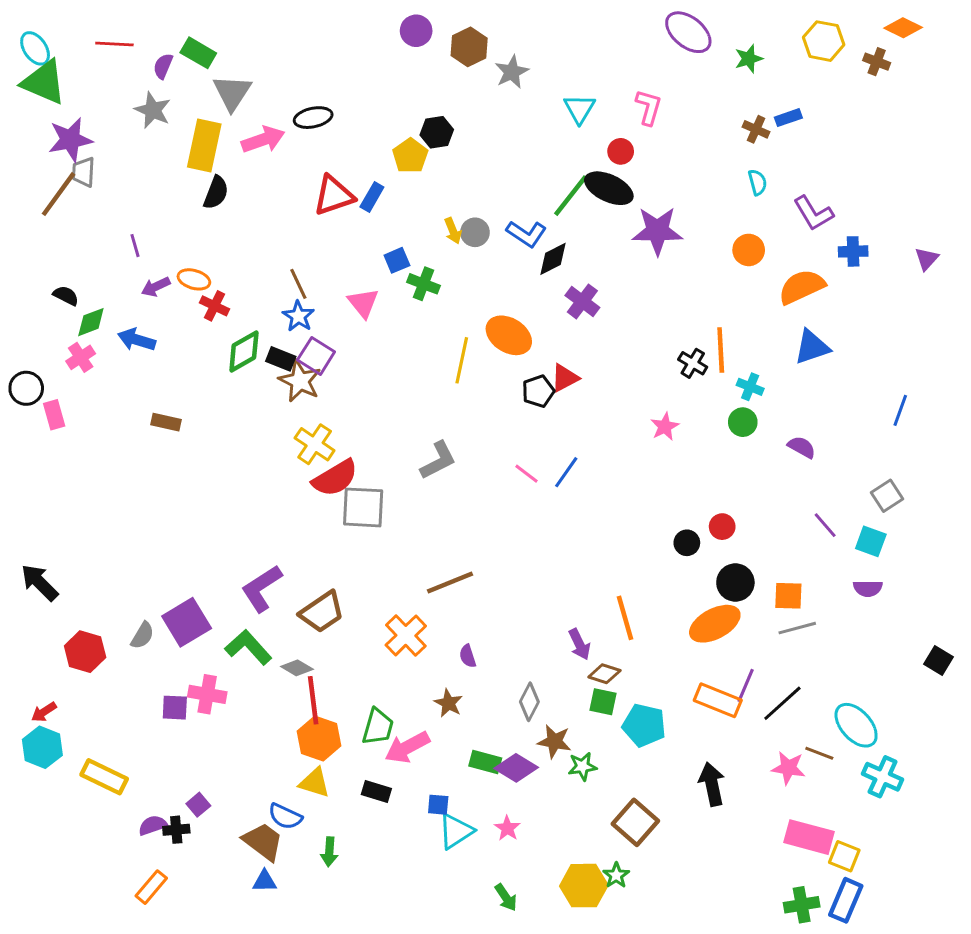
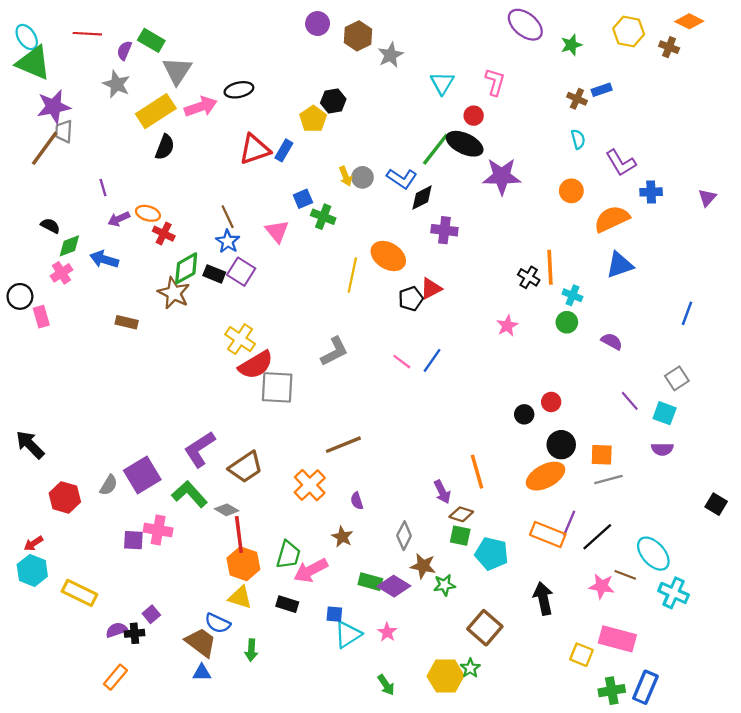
yellow rectangle: (204, 145) -> (156, 111), turned 45
purple cross: (582, 301) -> (444, 230), turned -30
brown star: (300, 381) -> (174, 293), moved
yellow square: (844, 856) -> (581, 655), moved

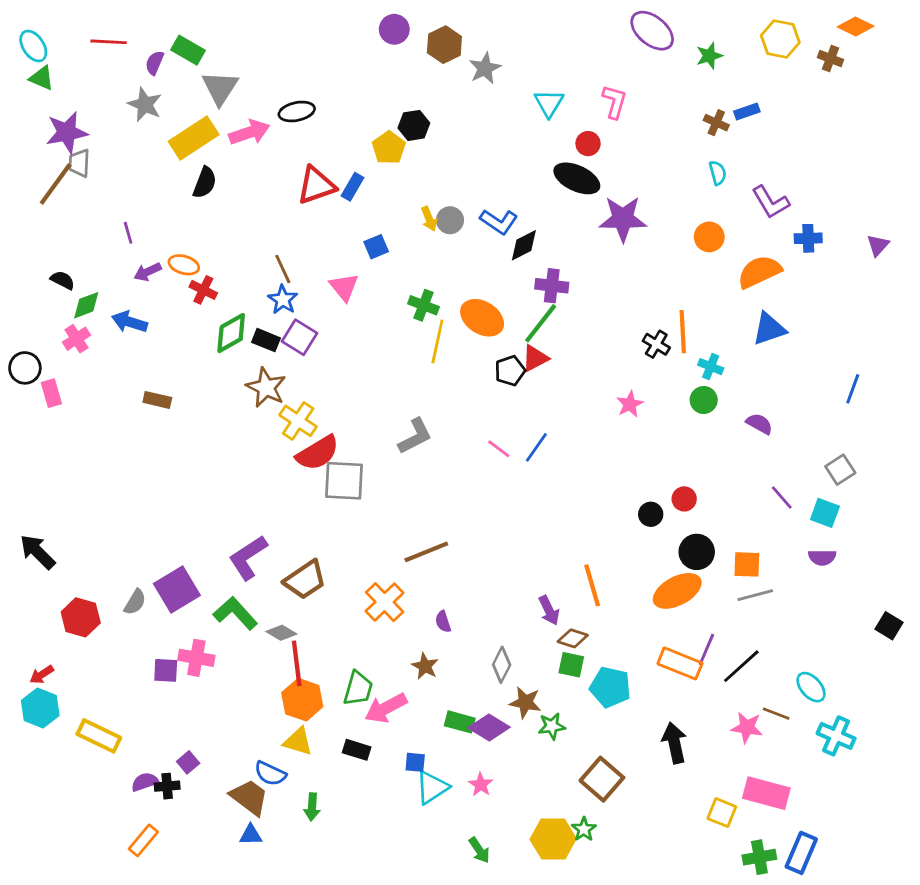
green triangle: (33, 63) -> (42, 78), size x0.6
green line: (435, 149) -> (541, 323), moved
green cross: (323, 217) -> (424, 305), moved
brown star: (174, 293) -> (266, 387), moved
cyan ellipse: (653, 554) -> (811, 687), size x0.7

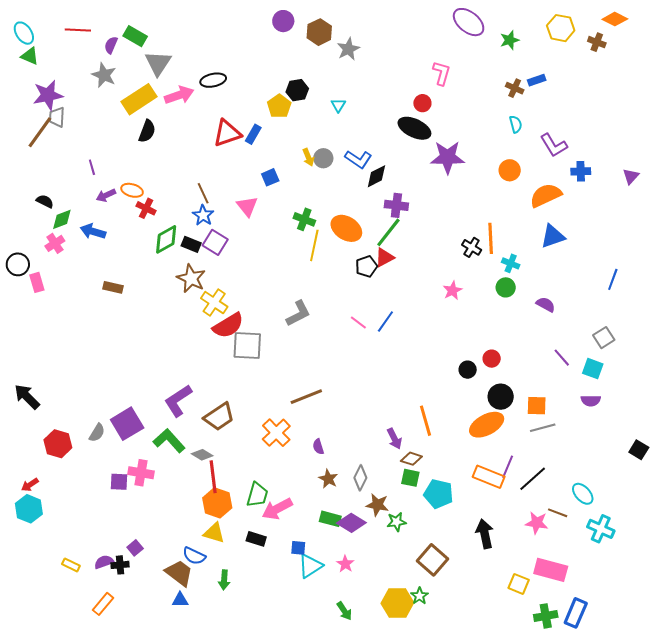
cyan triangle: (549, 103) -> (338, 105), moved, size x0.7
brown star: (425, 666) -> (328, 479), moved
yellow rectangle: (99, 736) -> (71, 565), moved, size x0.6

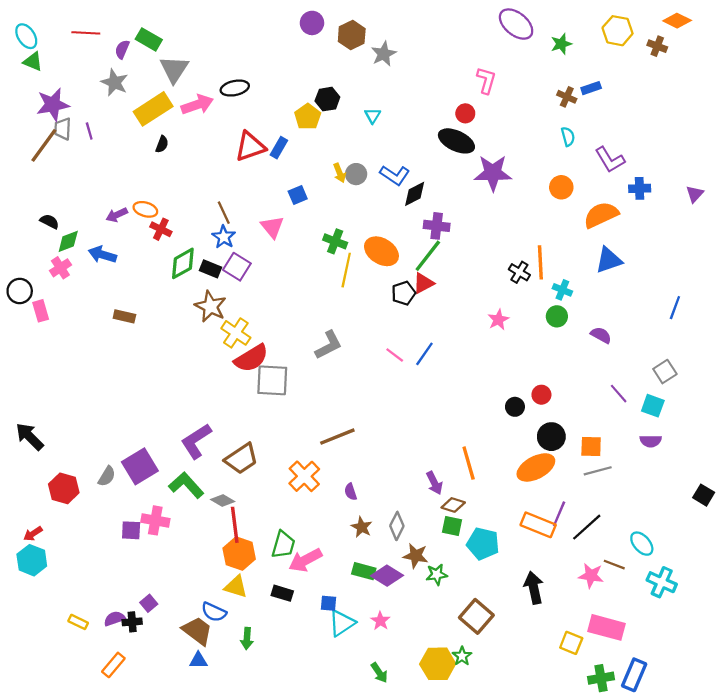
black semicircle: (147, 131) -> (162, 144), size x0.7
purple line: (92, 167) -> (89, 131), moved

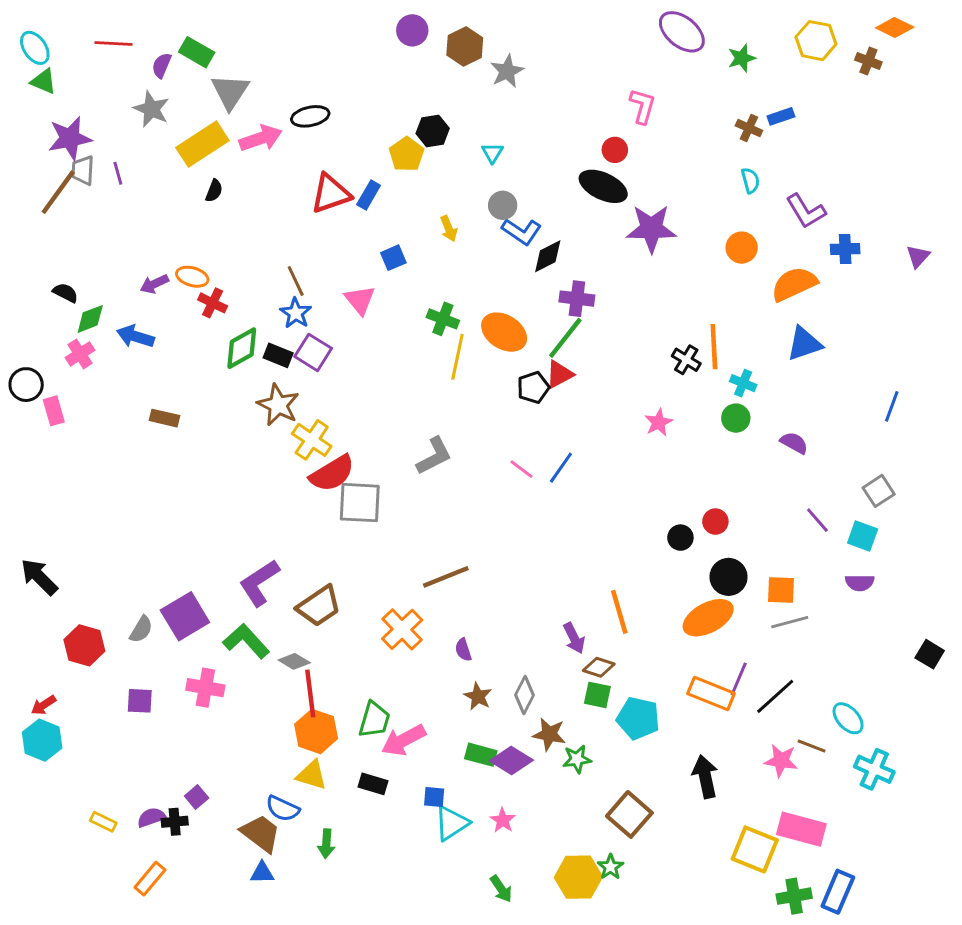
gray circle: (356, 174) -> (503, 205), moved
purple square: (131, 530) -> (140, 701), moved
yellow square: (571, 643) -> (755, 849), size x1.5

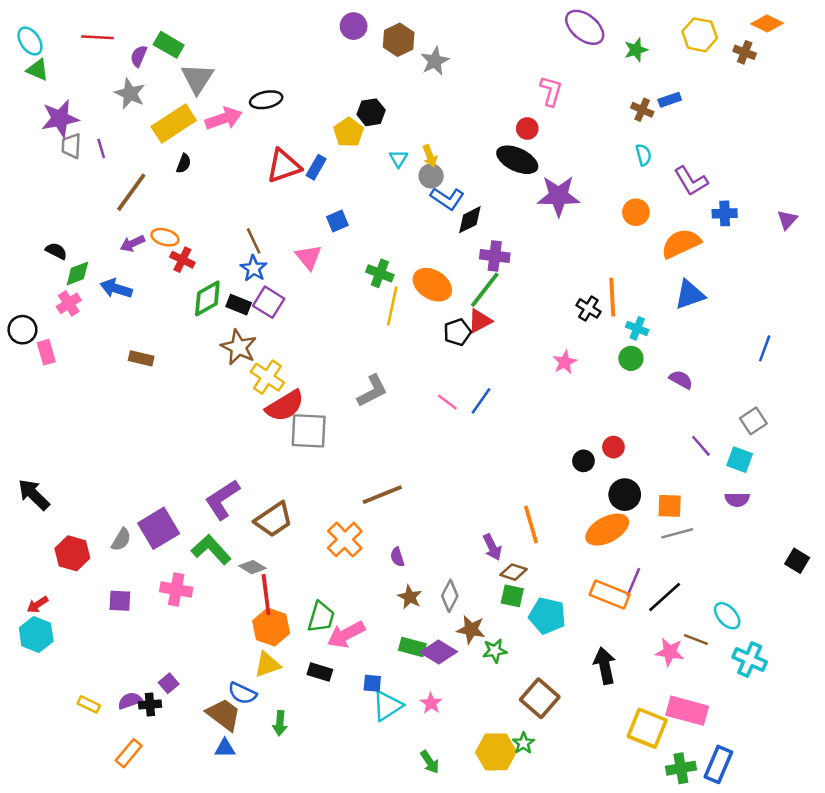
cyan triangle: (492, 153) -> (399, 158), moved
brown line: (58, 192) -> (131, 192), moved
yellow arrow: (449, 229) -> (430, 156), moved
yellow triangle: (312, 775) -> (267, 664), turned -36

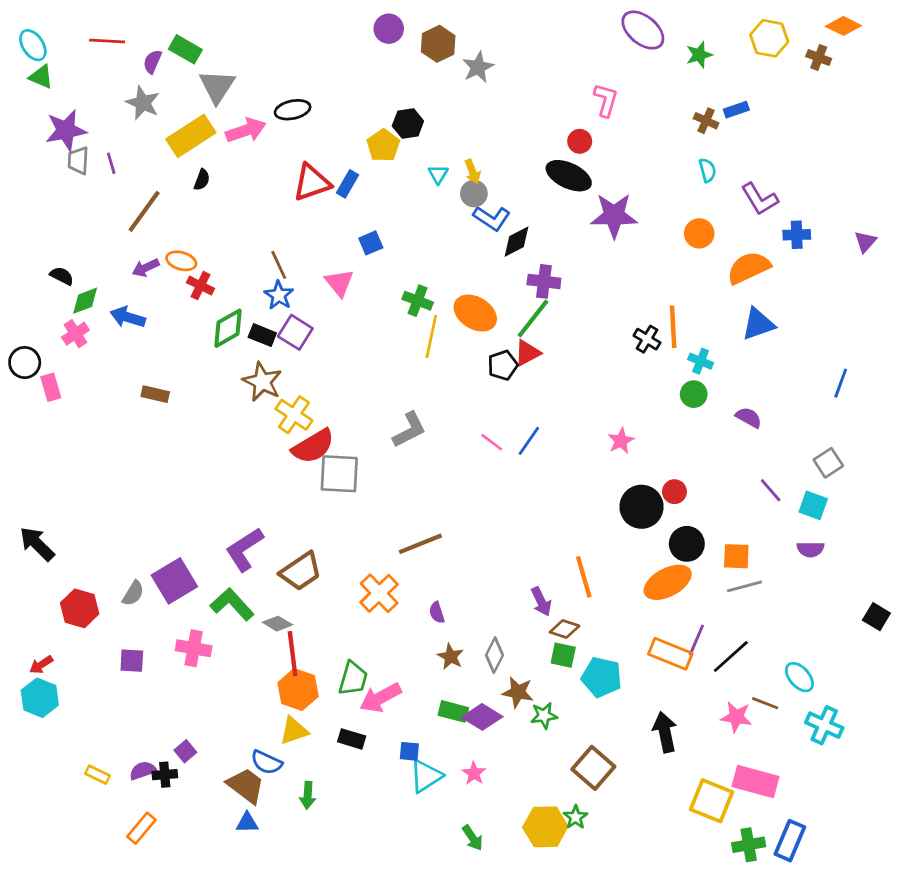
pink star: (565, 362) -> (621, 441), moved
black circle: (583, 461) -> (641, 507), size x1.8

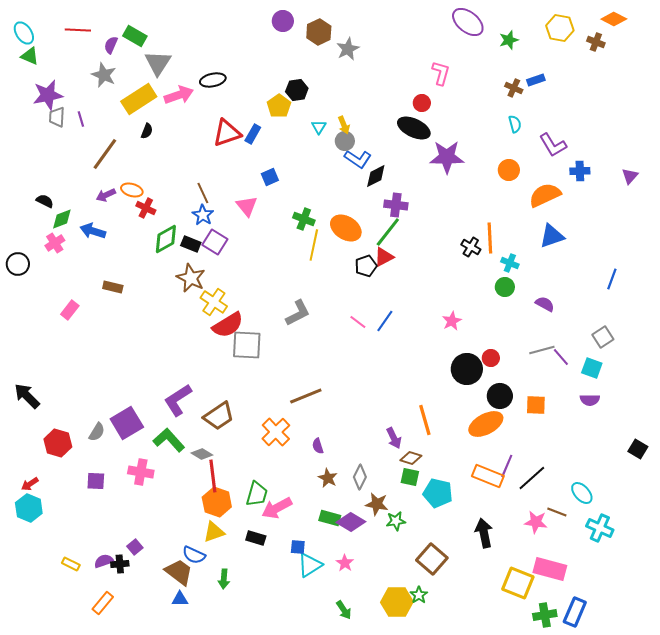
pink rectangle: (51, 387) -> (70, 310), moved, turned 54
gray line: (745, 586) -> (542, 350), moved

